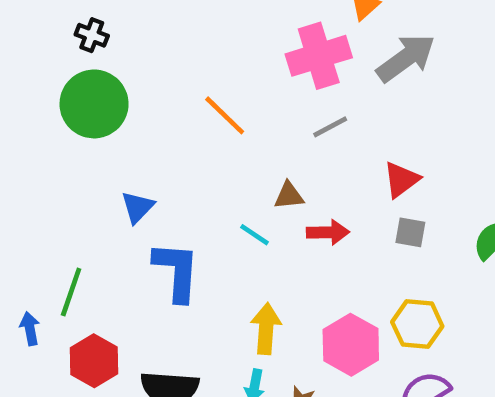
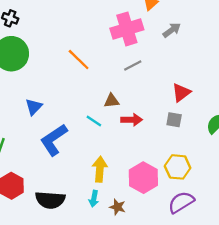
gray arrow: (406, 58) -> (172, 30), size x0.6
red triangle: (401, 180) -> (181, 93), moved
blue L-shape: (177, 271) -> (54, 140), turned -128

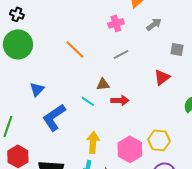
pink cross: (127, 29) -> (116, 23), size x0.6
gray square: (174, 120) -> (177, 49), moved

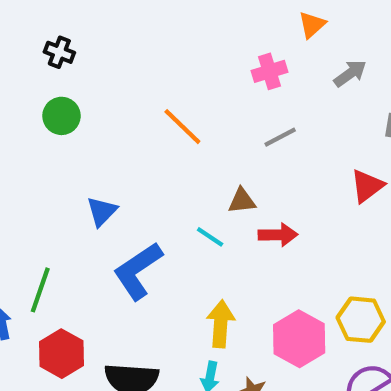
green circle: (18, 44) -> (61, 116), size x0.6

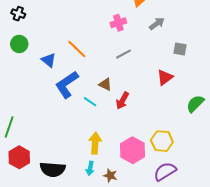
brown triangle: (242, 201) -> (105, 84), turned 32
blue triangle: (102, 211) -> (49, 60), moved, turned -35
red arrow: (278, 235) -> (122, 101), turned 120
blue L-shape: (138, 271) -> (67, 84), moved

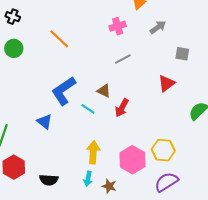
orange line: (77, 49) -> (59, 39), moved
blue triangle: (49, 60) -> (45, 122), moved
black semicircle: (53, 169) -> (49, 180), size x0.7

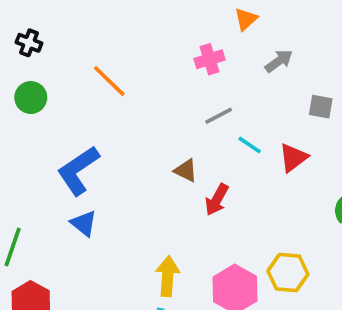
blue L-shape: (64, 91) -> (78, 170), moved
cyan line: (88, 109) -> (250, 145), moved

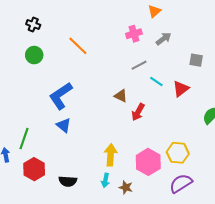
gray arrow: (279, 61) -> (163, 39), moved

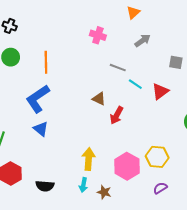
pink cross: (134, 34) -> (98, 35), moved, turned 35
orange line: (78, 46) -> (46, 62), moved, turned 45
gray line: (139, 65) -> (118, 68), turned 49
purple semicircle: (181, 183) -> (160, 188), size x0.6

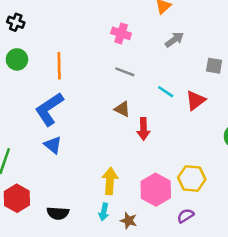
gray line: (118, 68) -> (125, 72), moved
red arrow: (117, 115) -> (143, 129), turned -30
purple semicircle: (160, 188) -> (186, 216), moved

